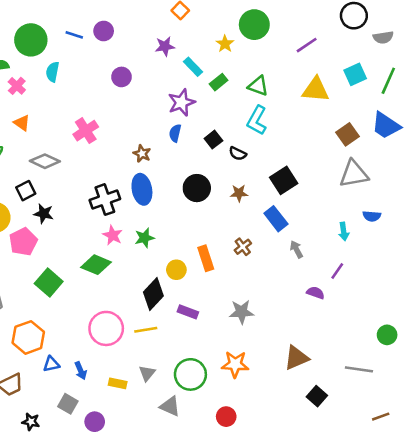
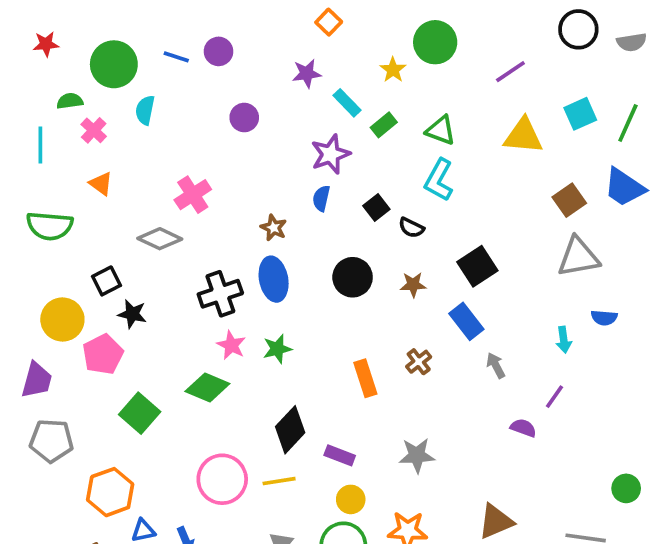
gray semicircle: (383, 37) -> (632, 42), moved
gray diamond: (45, 161) -> (160, 239), moved
yellow circle: (176, 270) -> (351, 499), moved

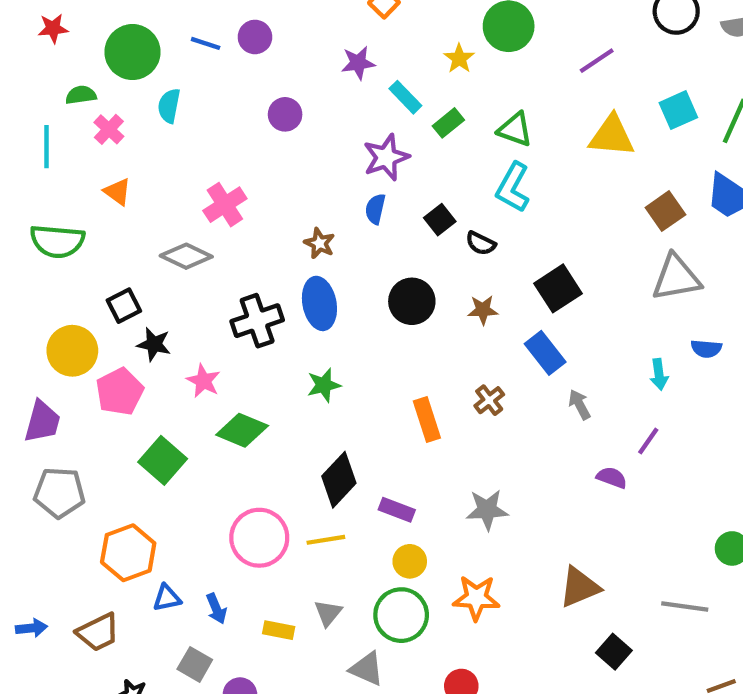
pink star: (231, 345) -> (203, 381), moved

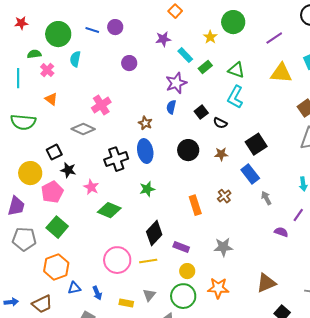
green square: (163, 460) -> (57, 227), moved

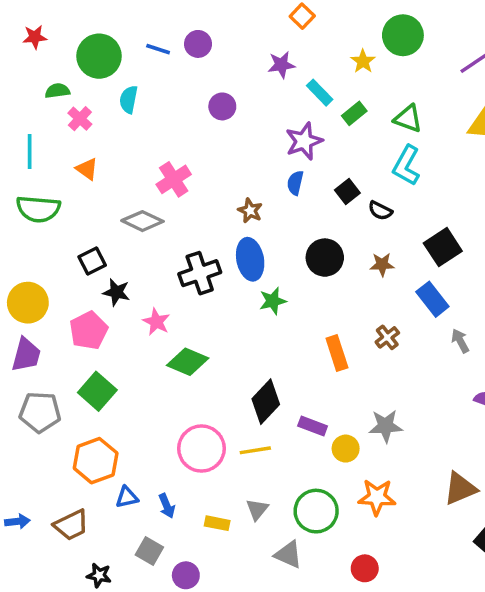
cyan line: (18, 78) -> (30, 152), moved
yellow circle: (30, 173) -> (28, 303), moved
green star: (147, 189) -> (273, 301), moved
yellow circle: (187, 271) -> (346, 449), moved

